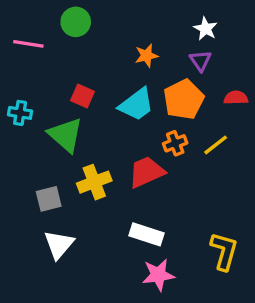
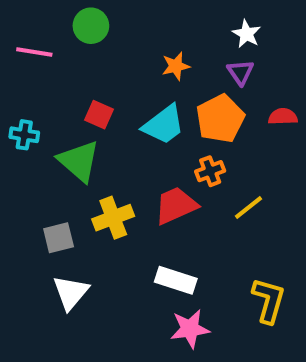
yellow line: (216, 145) -> (248, 208), moved

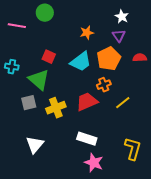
gray square: (59, 238) -> (29, 103), moved
pink star: (190, 329) -> (94, 163), turned 30

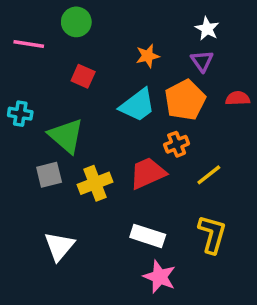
red square: (49, 57) -> (83, 76), moved
yellow L-shape: (133, 149) -> (212, 234), moved

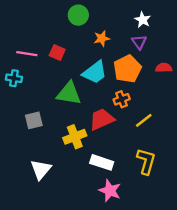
green circle: (76, 22) -> (78, 15), moved
pink line: (29, 44) -> (27, 54), moved
green triangle: (66, 136) -> (69, 93), moved, turned -32
yellow cross: (95, 183) -> (75, 137), moved

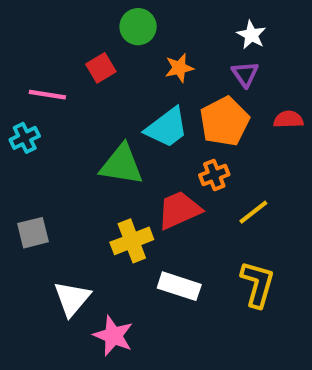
red square: (57, 53) -> (101, 68), moved, turned 35
cyan cross: (14, 78) -> (25, 138), turned -35
gray square: (34, 120) -> (33, 233), moved
pink star: (110, 191) -> (113, 336), moved

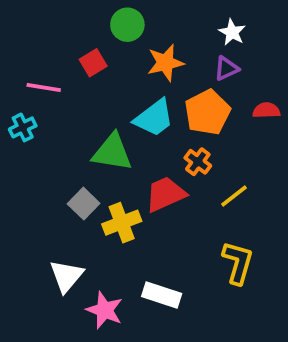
orange star: (179, 68) -> (165, 63), size x1.4
purple triangle: (245, 74) -> (226, 68), turned 40
orange cross: (214, 175) -> (198, 162), turned -32
gray square: (33, 233) -> (84, 204), moved, turned -32
white rectangle: (179, 286) -> (162, 295), moved

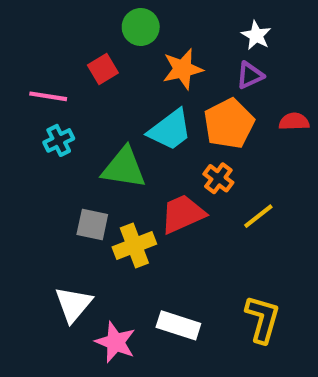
cyan cross: (23, 127) -> (59, 140), moved
gray square: (84, 204) -> (92, 224), turned -32
yellow L-shape: (238, 263) -> (263, 319), moved

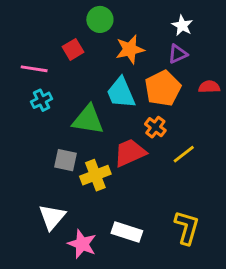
cyan trapezoid: (170, 130) -> (121, 93), turned 104

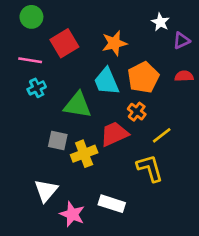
green circle: (100, 19) -> (31, 17), moved
red square: (73, 49) -> (64, 43), size x1.5
purple triangle: (178, 54) -> (181, 41), moved
yellow L-shape: (187, 227) -> (150, 168), moved, turned -32

